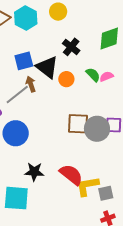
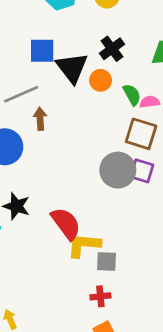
orange circle: (66, 79) -> (101, 80), moved
brown arrow: (31, 84) -> (40, 119), moved
brown square: (78, 124) -> (141, 134), moved

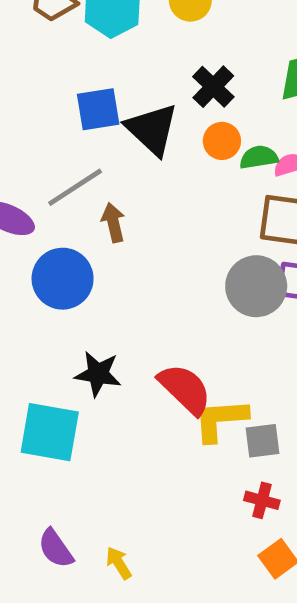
orange circle: (101, 80) -> (222, 141), moved
green semicircle: (132, 95) -> (259, 157), turned -60
red cross: (100, 296) -> (262, 500), turned 30

